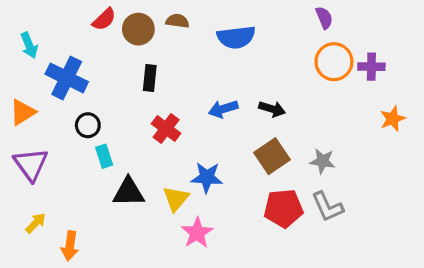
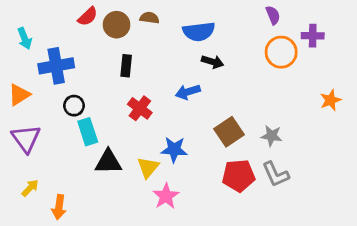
purple cross: (371, 67) -> (313, 36), moved
blue cross: (67, 78) -> (56, 66), turned -36
black arrow: (272, 109) -> (213, 62), moved
cyan rectangle: (104, 156) -> (88, 132), size x1.4

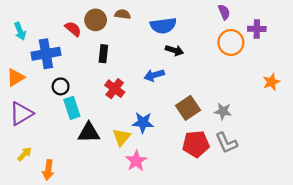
red semicircle: (88, 16) -> (73, 29), moved, turned -96
purple triangle: (26, 139) -> (21, 113), turned 35

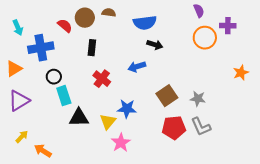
orange arrow: (48, 170) -> (43, 151), turned 114

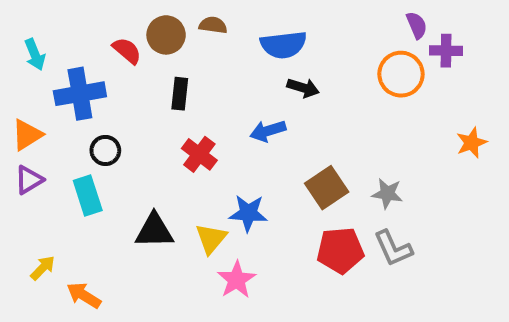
purple semicircle: (199, 11) -> (417, 25), moved
cyan rectangle: (64, 96) -> (88, 195), moved
purple triangle: (19, 101) -> (29, 180), moved, size x0.7

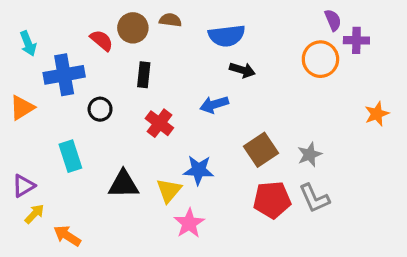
black circle: (105, 150) -> (100, 109), moved
purple triangle: (29, 180) -> (23, 186), moved
gray star: (387, 194) -> (310, 154), turned -30

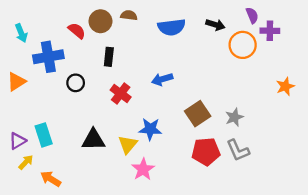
black arrow: (242, 70) -> (215, 25), moved
cyan rectangle: (70, 156) -> (44, 135), moved

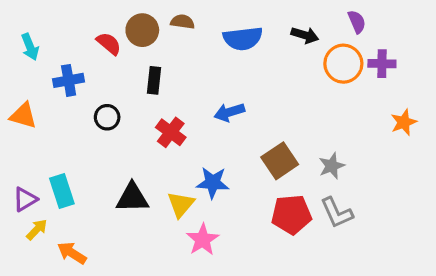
purple cross: (270, 31) -> (382, 64), moved
blue cross: (48, 57) -> (69, 80), size x0.7
orange triangle: (16, 82) -> (23, 116), turned 48

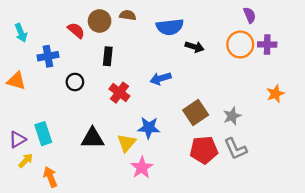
black arrow: (305, 35) -> (194, 47), moved
orange star: (404, 122) -> (275, 94), moved
orange arrow: (72, 253) -> (50, 177), turned 36

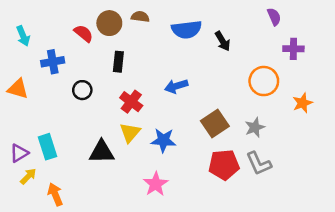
orange circle: (240, 44) -> (264, 81), moved
black arrow: (194, 47) -> (223, 41), moved, turned 42
yellow triangle: (127, 143) -> (130, 133), moved

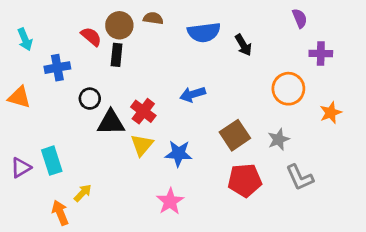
black rectangle: (118, 62) -> (117, 55), moved
black triangle: (102, 152) -> (111, 123), moved
gray L-shape: (259, 163) -> (300, 177), moved
yellow arrow: (28, 176) -> (83, 193), moved

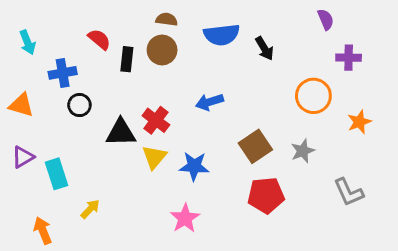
brown circle: (119, 25) -> (162, 50), moved
black circle: (90, 99) -> (79, 105), moved
purple triangle: (21, 168) -> (23, 157), moved
gray L-shape: (300, 177) -> (349, 192), moved
orange arrow: (60, 213) -> (43, 230), moved

